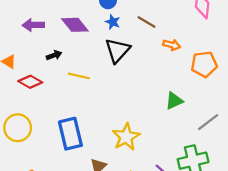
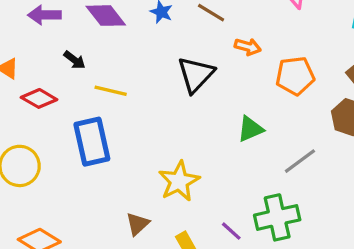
black triangle: (117, 50) -> (196, 74), moved
black arrow: (54, 55) -> (74, 60), turned 56
blue rectangle: (70, 134) -> (92, 142), moved

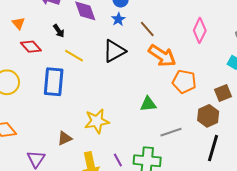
orange arrow: (248, 47) -> (162, 56), size x1.8
black triangle: (196, 74) -> (114, 51), moved

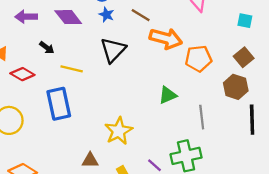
gray line: (171, 132) -> (202, 117), turned -60
brown triangle: (65, 138) -> (90, 160), turned 42

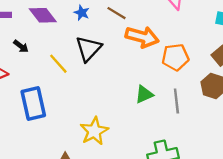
yellow line: (72, 69) -> (58, 64), moved, turned 35
gray line: (202, 117) -> (176, 101), moved

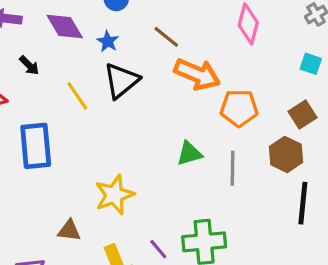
blue star: (82, 13) -> (108, 41), moved

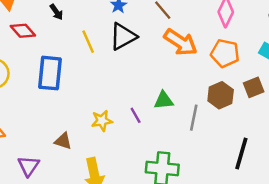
orange pentagon: (239, 108) -> (225, 53), moved
brown hexagon: (286, 154) -> (221, 95), moved
yellow star: (114, 195) -> (102, 121), size x0.7
purple line: (158, 249) -> (136, 115), moved

